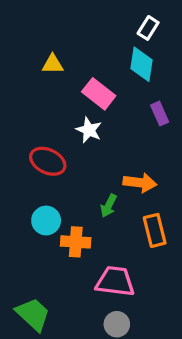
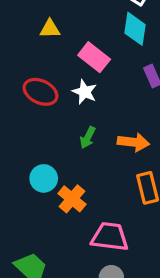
red ellipse: (48, 161) -> (41, 92), moved
green arrow: (109, 206) -> (88, 137), moved
orange cross: (76, 242) -> (72, 199), turned 36

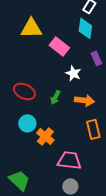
yellow triangle: (50, 29) -> (31, 28), size x1.6
red ellipse: (41, 92) -> (24, 91), moved
white star: (85, 92) -> (73, 73), moved

